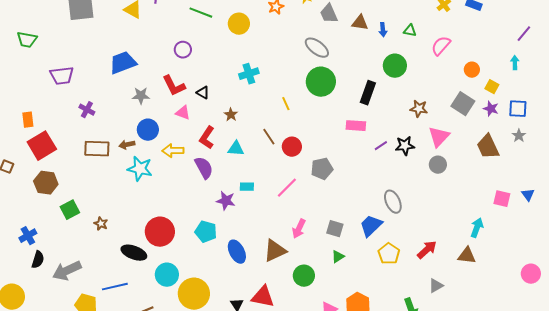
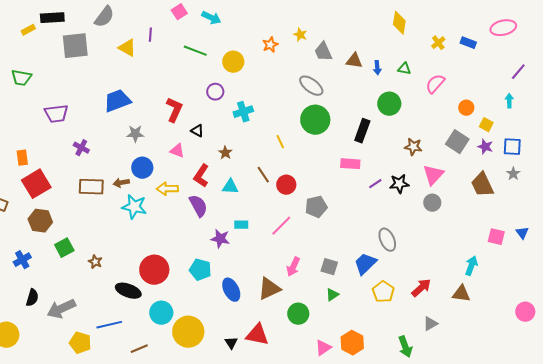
purple circle: (183, 50) -> (215, 92), moved
red L-shape: (174, 86) -> (174, 110), moved, turned -130
blue cross: (28, 236) -> (22, 260), moved

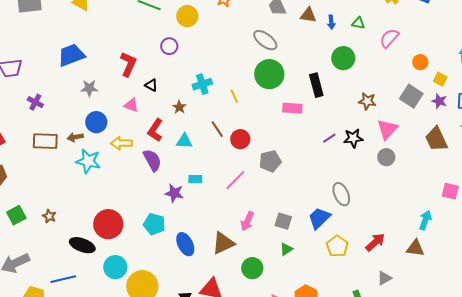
cyan cross: (243, 112) -> (202, 84), moved
black rectangle: (362, 131) -> (316, 85), turned -35
pink rectangle: (350, 164) -> (292, 108), moved
green square: (64, 248) -> (16, 215), moved

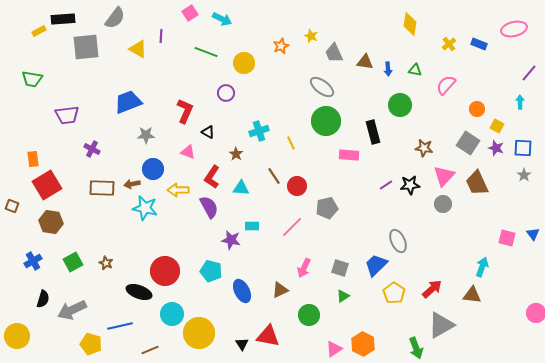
brown trapezoid: (436, 139) -> (477, 183), moved
brown triangle: (223, 243) -> (280, 290), size x0.7
gray triangle: (384, 278) -> (441, 325), size x1.8

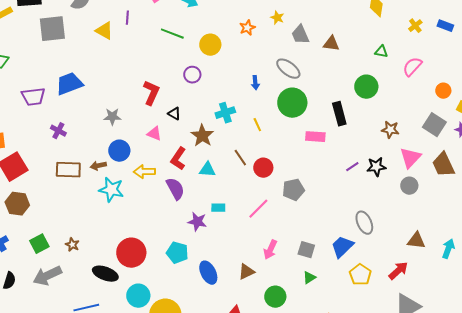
blue arrow: (388, 69) -> (255, 83), moved
blue trapezoid: (128, 102) -> (69, 84), moved
brown star: (236, 154) -> (202, 136), size x1.6
brown triangle: (472, 295) -> (416, 241), moved
gray arrow: (72, 310) -> (47, 276), moved

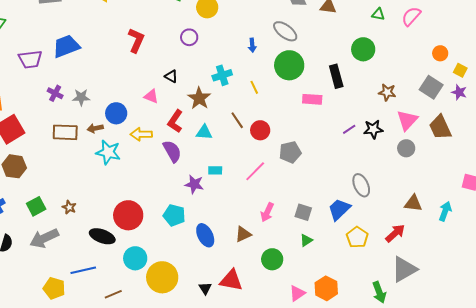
pink semicircle: (412, 67) -> (411, 16), moved
red L-shape: (151, 93) -> (136, 40), moved
gray star: (112, 117) -> (81, 97), moved

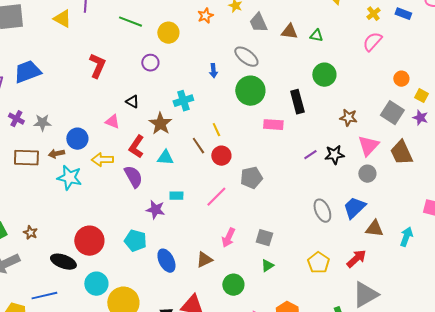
green triangle: (378, 14) -> (316, 36), moved
yellow line: (254, 87) -> (216, 130), moved
blue trapezoid: (339, 209) -> (354, 208), moved

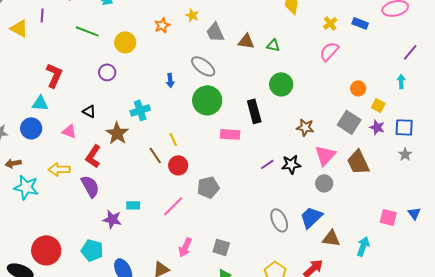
blue circle: (77, 139) -> (31, 128), moved
cyan triangle: (165, 158) -> (40, 103), moved

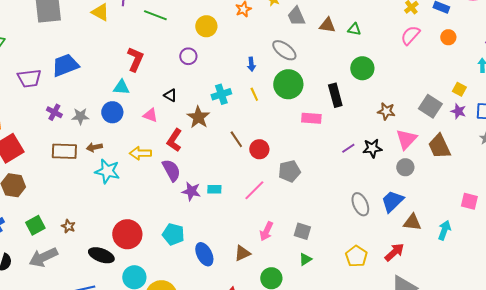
green line: (87, 31) -> (155, 15), moved
orange circle: (358, 88) -> (448, 37), moved
yellow line: (173, 139) -> (254, 94), moved
purple star: (112, 219) -> (191, 191), moved

